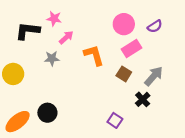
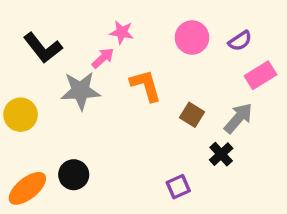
pink star: (54, 19) -> (122, 32), moved
black L-shape: (27, 31) -> (43, 48), turned -135
pink rectangle: (132, 48) -> (261, 75), moved
gray star: (52, 58) -> (81, 91), size x1.6
purple square: (115, 120) -> (178, 187), turned 32

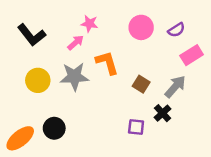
gray star: (81, 91) -> (74, 77), moved
yellow circle: (21, 115) -> (38, 80), moved
purple square: (178, 187) -> (136, 127), moved, turned 30

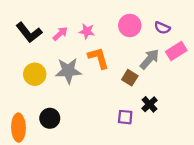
pink star: (89, 24) -> (87, 31), moved
purple semicircle: (176, 30) -> (162, 28), turned 56
pink arrow: (76, 43) -> (60, 34), moved
gray arrow: (175, 87) -> (150, 59), moved
orange ellipse: (20, 138) -> (18, 128), turned -52

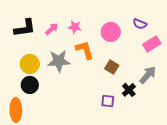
pink circle: (130, 26) -> (111, 32), moved
black L-shape: (29, 32) -> (25, 28), turned -60
gray arrow: (150, 59) -> (148, 75), moved
black circle: (50, 118) -> (30, 85), moved

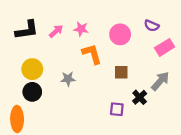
gray star: (59, 61) -> (68, 79), moved, size x0.6
brown square: (112, 67) -> (121, 72), turned -32

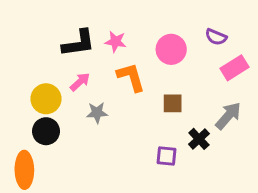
black L-shape: (27, 30) -> (78, 43), moved
pink arrow: (56, 31) -> (80, 82), moved

